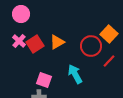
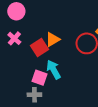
red square: (35, 44) -> (39, 47), moved
cyan arrow: (75, 74) -> (54, 70), moved

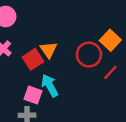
orange triangle: (53, 39) -> (48, 50), turned -35

